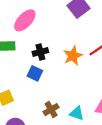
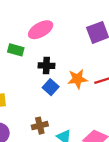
blue square: (35, 73) -> (51, 87), moved

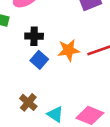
brown cross: (40, 126) -> (28, 102), turned -35

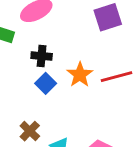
orange star: (69, 50) -> (80, 75), turned -30

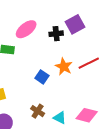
black cross: (42, 56) -> (56, 34), moved

